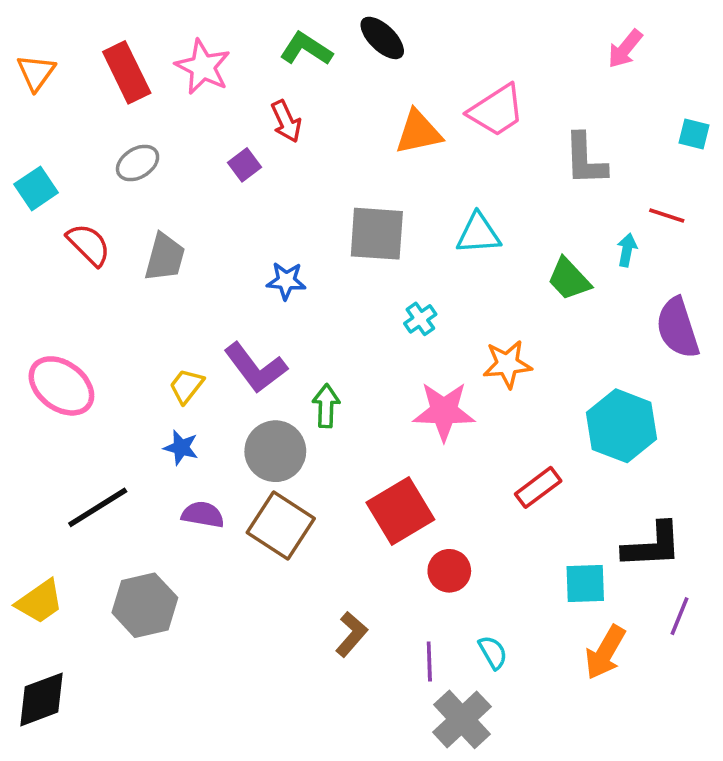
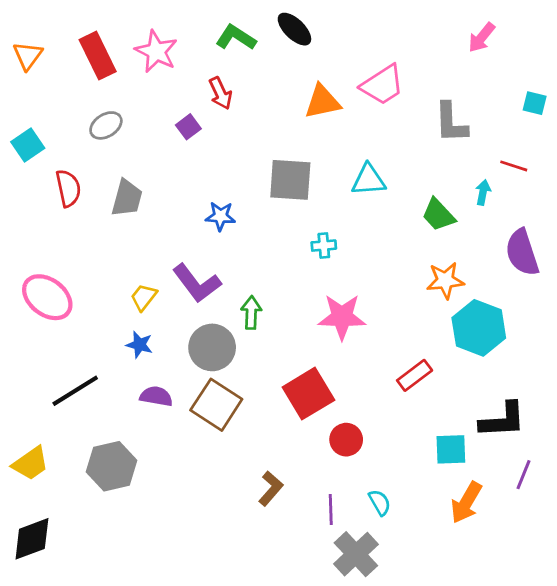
red semicircle: (89, 245) -> (68, 188), turned 33
cyan cross: (420, 319) -> (324, 246), turned 30
orange star: (507, 364) -> (445, 280), moved

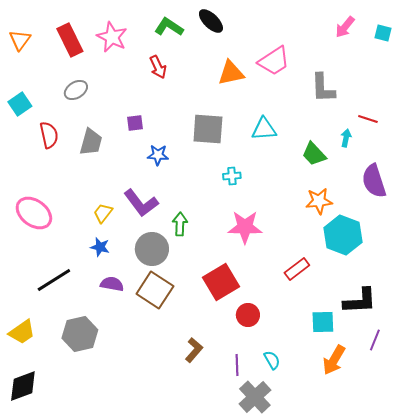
cyan square: (535, 103) -> (383, 33), moved
purple square: (188, 127) -> (135, 123), moved, turned 30

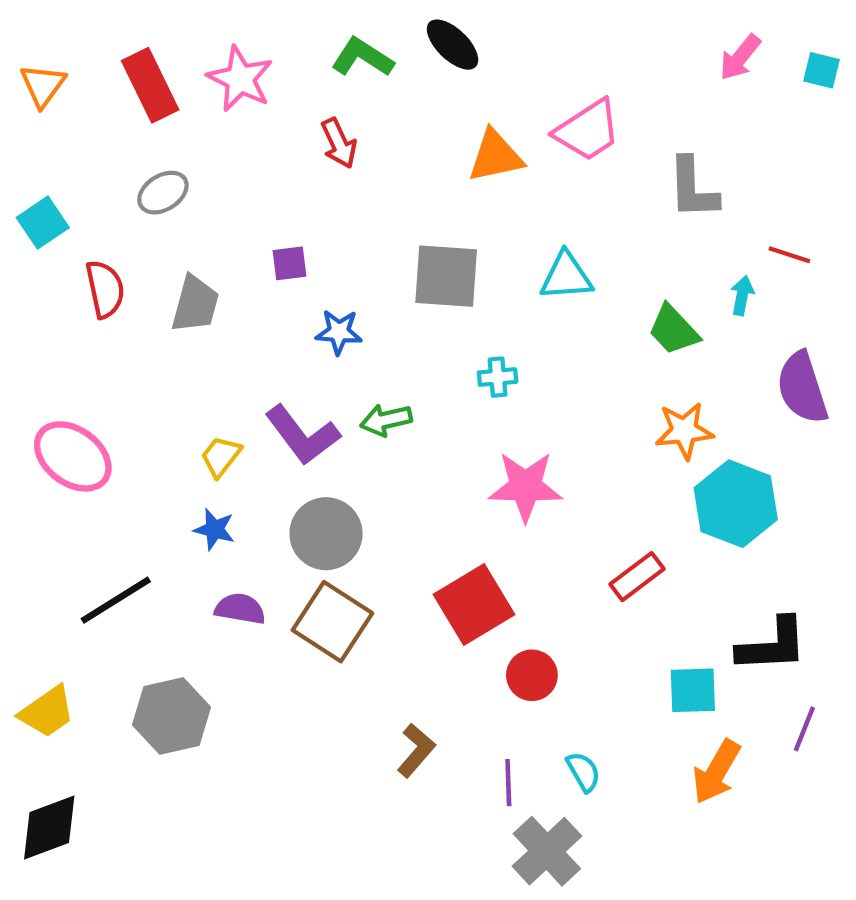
green arrow: (180, 224) -> (386, 420), moved, turned -105

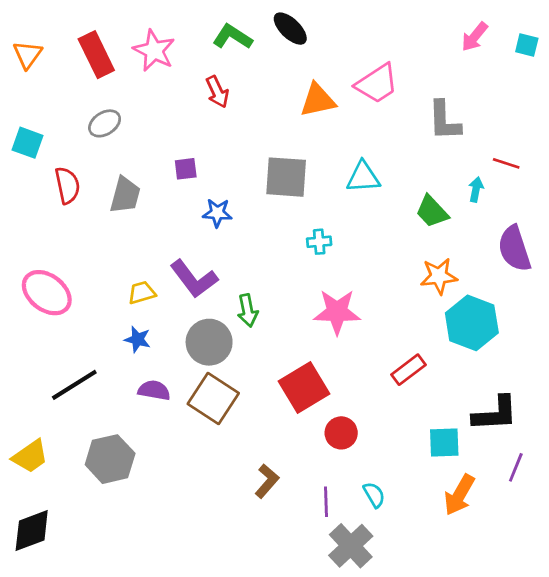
cyan square: (43, 223) -> (28, 143), turned -36
green arrow: (386, 420) -> (248, 311), moved, turned -88
yellow trapezoid: (221, 456) -> (142, 293), turned 36

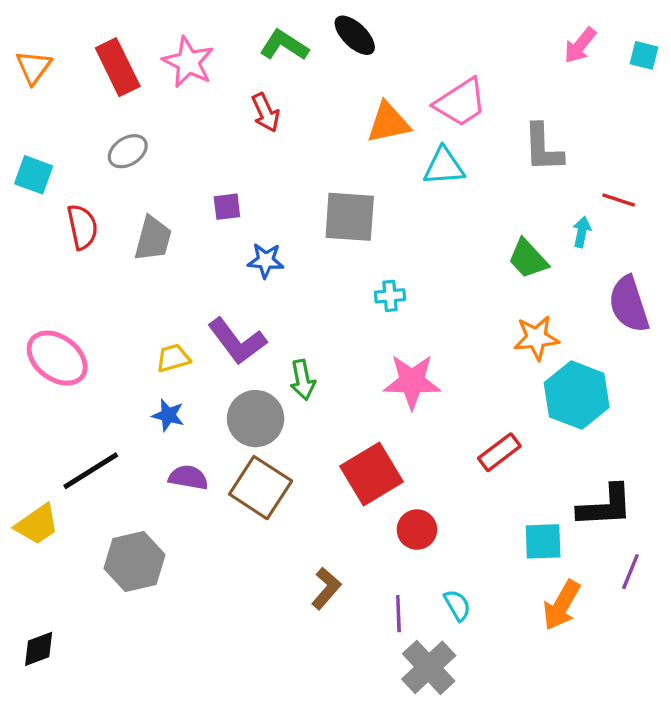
cyan triangle: (363, 177) -> (444, 166), moved
yellow trapezoid: (30, 456) -> (37, 525), moved
black diamond: (32, 531) -> (39, 649), size x0.7

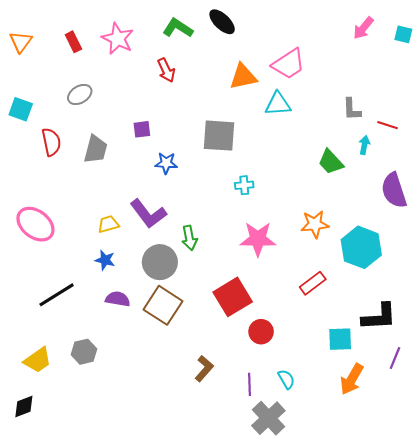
red rectangle: (118, 67) -> (73, 42), size x0.6
gray L-shape: (543, 148) -> (352, 109), moved, size x0.7
orange star: (536, 338) -> (315, 224), moved
yellow trapezoid: (37, 525) -> (38, 360), moved
gray hexagon: (134, 561) -> (84, 352), size x0.7

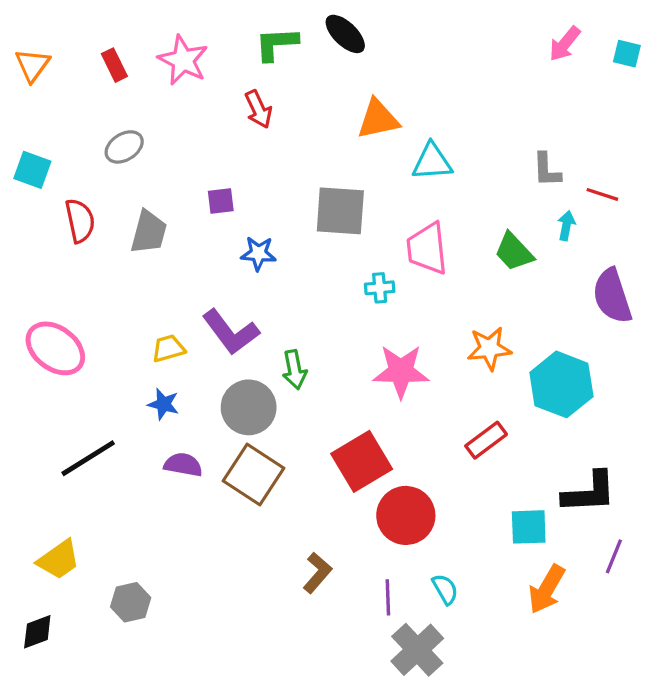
green L-shape: (178, 28) -> (276, 44), turned -36
pink trapezoid: (288, 64) -> (427, 249), moved, turned 117
red circle: (261, 332) -> (406, 515), size x1.5
gray hexagon: (84, 352) -> (131, 602), moved

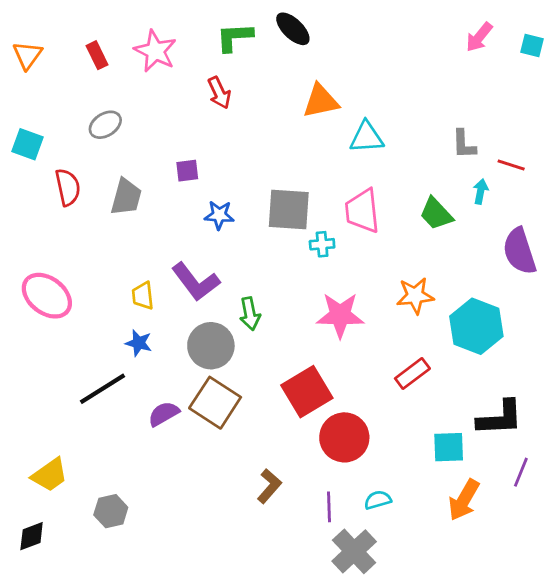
gray square: (340, 211) -> (289, 209), moved
yellow trapezoid: (168, 348) -> (143, 296), turned -80
black line: (88, 458) -> (102, 389), moved
purple semicircle: (183, 465) -> (164, 414), moved, turned -40
cyan semicircle: (445, 589) -> (378, 500), turned -76

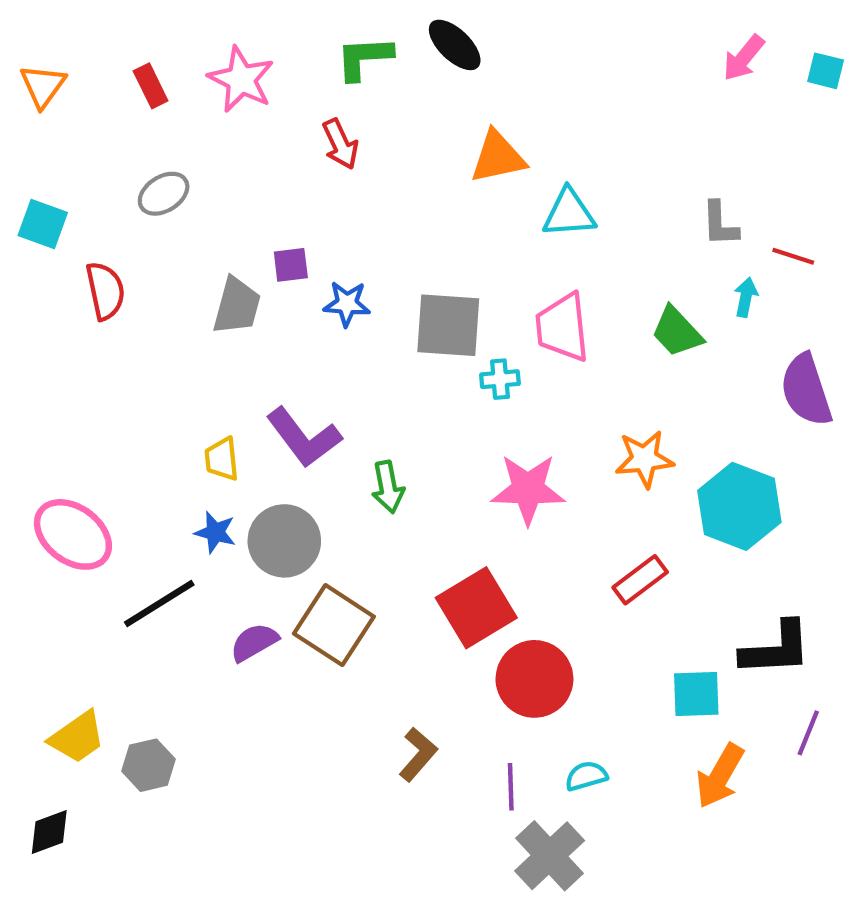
gray trapezoid: (126, 197) -> (237, 306), moved
blue star: (219, 215) -> (347, 304), moved
pink ellipse: (47, 296) -> (73, 534), moved
gray circle: (211, 346) -> (284, 541), moved
gray hexagon: (111, 511) -> (148, 765), moved

